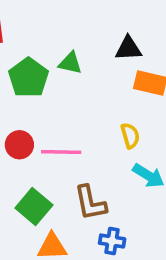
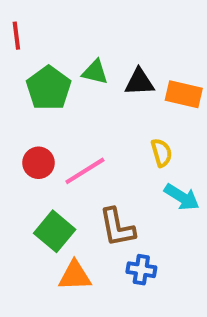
black triangle: (128, 48) -> (139, 82), moved
pink line: (61, 152) -> (85, 171), turned -33

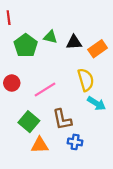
orange rectangle: (184, 94) -> (98, 49), turned -48
yellow semicircle: (162, 153) -> (86, 80), size x1.5
red circle: (39, 163) -> (12, 83), moved

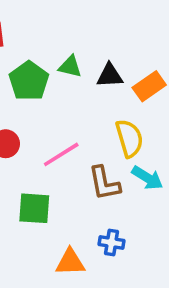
brown L-shape: (62, 119) -> (104, 183), moved
green square: (29, 122) -> (34, 208), turned -36
orange triangle: (40, 145) -> (70, 262), moved

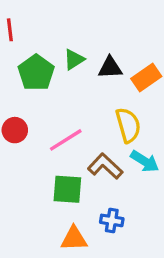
green triangle: (70, 67) -> (74, 59), turned -45
brown L-shape: (104, 183) -> (105, 166), turned 144
green square: (34, 208) -> (67, 189), moved

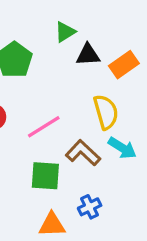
green triangle: (74, 59) -> (65, 32), moved
blue cross: (112, 220) -> (90, 207), turned -35

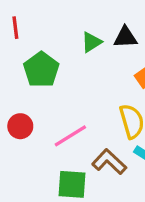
black triangle: (88, 55) -> (125, 37), moved

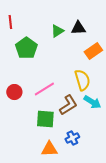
red circle: (20, 126) -> (14, 92), moved
brown L-shape: (109, 162) -> (68, 105), turned 105

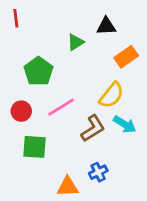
green triangle: (57, 31) -> (76, 42), moved
green pentagon: (26, 48) -> (38, 71), moved
yellow semicircle: (82, 80) -> (111, 95), turned 55
green square: (45, 119) -> (34, 147), moved

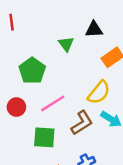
green triangle: (76, 42) -> (66, 44), turned -35
green square: (34, 147) -> (44, 137), moved

